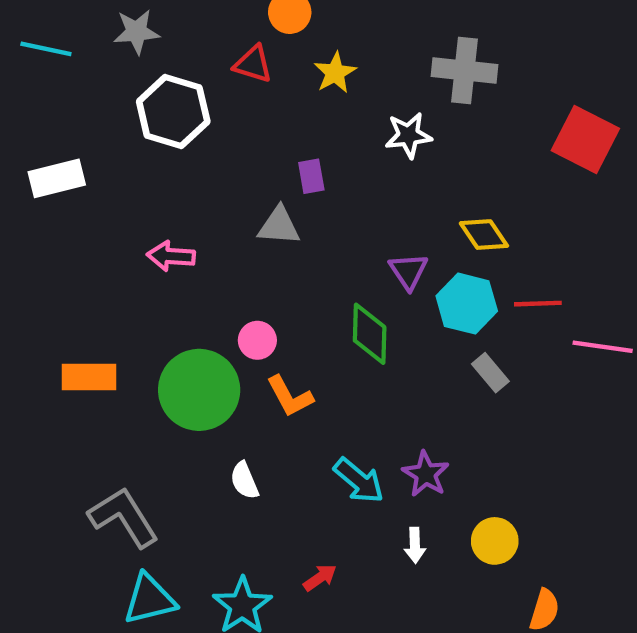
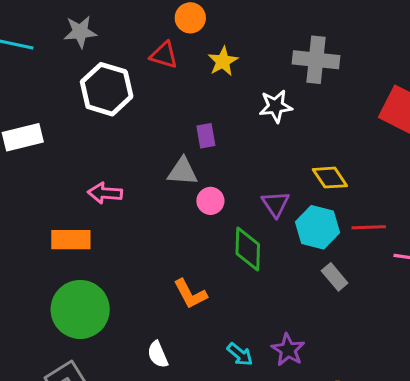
pink circle: (257, 340) -> (210, 201), moved
orange rectangle: (89, 377) -> (71, 240), moved
green circle: (199, 390) -> (80, 309), moved
cyan arrow: (359, 481) -> (240, 354), size x0.7

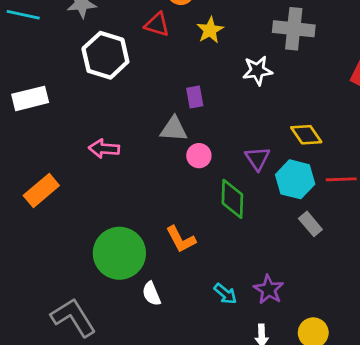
orange rectangle: (71, 240) -> (41, 190), moved, turned -40
green circle: (80, 309) -> (119, 253), moved

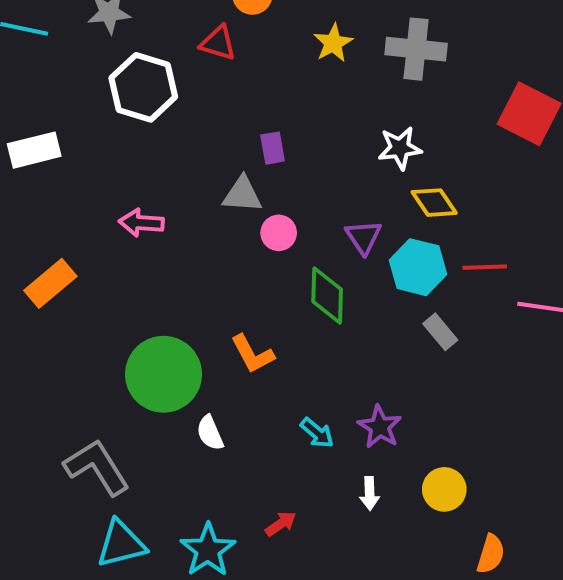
yellow star: (210, 30) -> (333, 43), moved
white star: (257, 71) -> (400, 148), moved

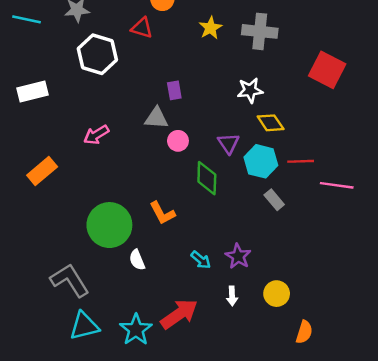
pink arrow: (141, 223) -> (96, 135), turned -35
red arrow: (281, 524) -> (179, 314), size x2.0

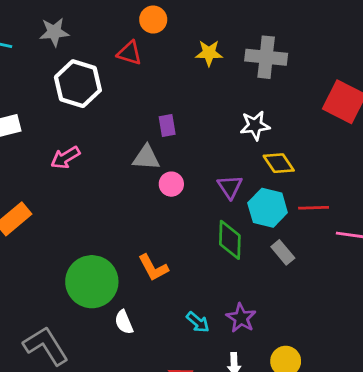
yellow star: (210, 28) -> (209, 53), turned 30
pink arrow: (96, 135) -> (65, 158), moved
green diamond: (207, 178) -> (230, 240), moved

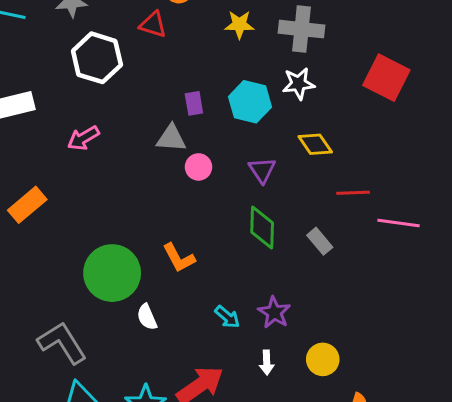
white star: (255, 125) -> (298, 84), moved
cyan hexagon: (268, 208) -> (250, 102), moved

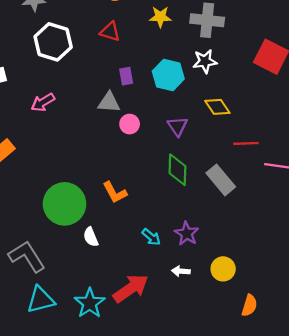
red triangle: (153, 25) -> (110, 32), moved
gray rectangle: (320, 241) -> (221, 180), size x1.5
white arrow: (267, 362) -> (181, 271), turned 96

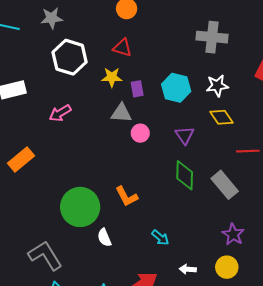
yellow star: (160, 17) -> (112, 77), moved
white star: (205, 61) -> (217, 86), moved
purple star: (187, 234) -> (233, 234), moved

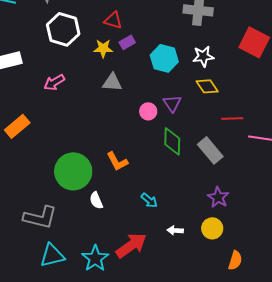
purple rectangle: (137, 89) -> (127, 42), moved, turned 70
pink circle: (140, 133) -> (148, 111), moved
gray L-shape: (45, 256) -> (40, 217), turned 136

